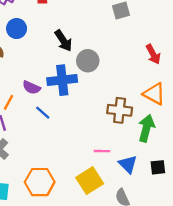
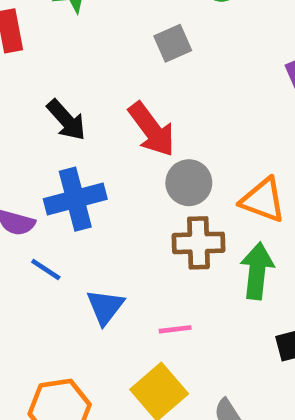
red arrow: (153, 54) -> (152, 129), moved, size x1.4
gray circle: (88, 61) -> (189, 183), moved
blue triangle: (128, 164) -> (105, 307), moved, turned 30

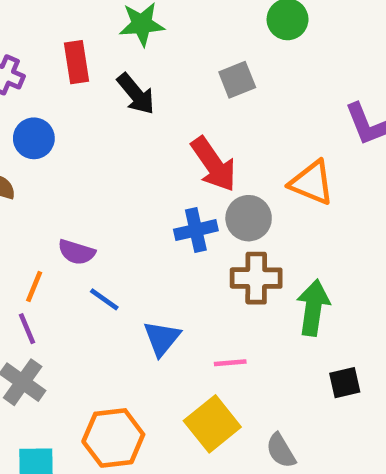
black arrow: (66, 120) -> (136, 94), moved
blue cross: (75, 199) -> (196, 230), moved, size x0.7
orange triangle: (263, 200) -> (312, 183), moved

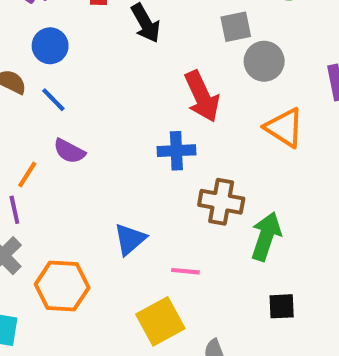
gray circle: (249, 218) -> (264, 61), moved
blue line: (104, 299) -> (53, 100), moved
orange hexagon: (113, 438) -> (62, 286), moved

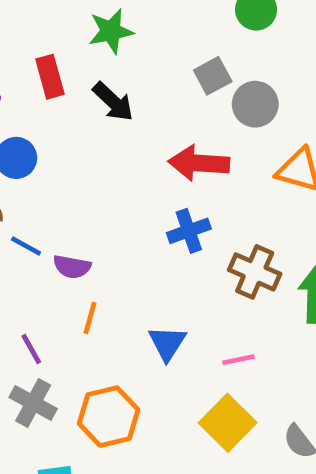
red arrow: (202, 96) -> (199, 163), turned 135
blue line: (53, 100) -> (26, 246), moved
orange line: (27, 174) -> (90, 318), moved
brown cross: (221, 202) -> (255, 272), turned 30

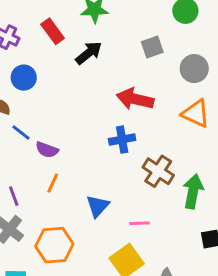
red rectangle: (50, 77) -> (53, 31), turned -30
black arrow: (113, 102) -> (89, 53), turned -92
gray circle: (255, 104) -> (194, 69), moved

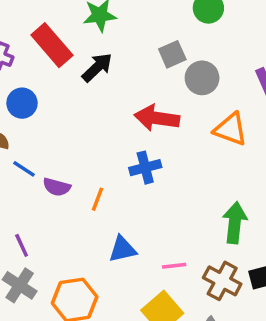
red rectangle: (53, 31) -> (52, 45), size x1.4
gray circle: (194, 69) -> (202, 78), moved
brown cross: (158, 171) -> (222, 281), moved
orange line: (53, 183) -> (98, 199), moved
blue triangle: (98, 206) -> (122, 249), turned 40

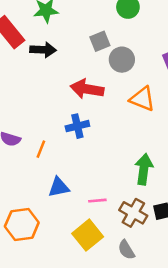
black arrow: (97, 67) -> (43, 50), turned 45

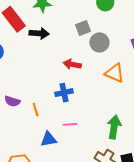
red arrow: (87, 89) -> (72, 64), size x0.7
orange line: (41, 149) -> (36, 110), turned -40
pink line: (97, 201) -> (70, 124), moved

